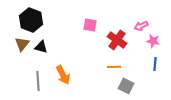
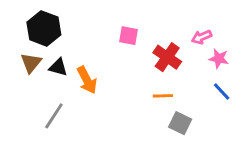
blue line: (155, 64) -> (222, 92), turned -48
orange arrow: (63, 75) -> (87, 80), moved
gray line: (38, 81) -> (54, 116), turned 36

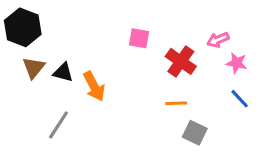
black hexagon: (44, 28) -> (23, 27), moved

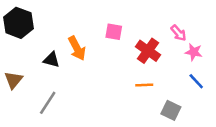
pink arrow: (218, 40) -> (178, 33), turned -108
brown triangle: (34, 68) -> (13, 80), moved
orange arrow: (94, 86) -> (77, 48), moved
gray square: (195, 133) -> (171, 110), moved

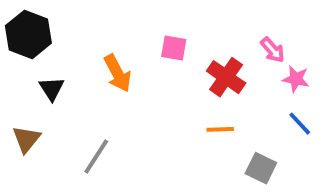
black triangle: (52, 60) -> (52, 89), moved, turned 42
brown triangle: (13, 80) -> (26, 139), moved
gray line: (48, 103) -> (96, 157), moved

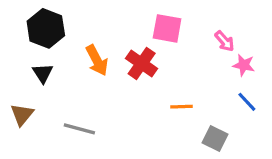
black hexagon: (28, 34) -> (46, 28), moved
pink square: (174, 48) -> (167, 28), moved, size x1.4
red cross: (226, 77) -> (142, 63), moved
gray line: (96, 157) -> (79, 129), turned 72

